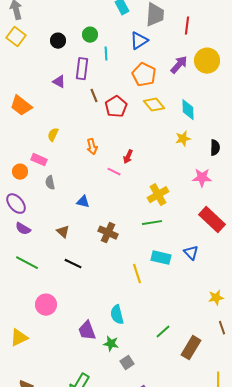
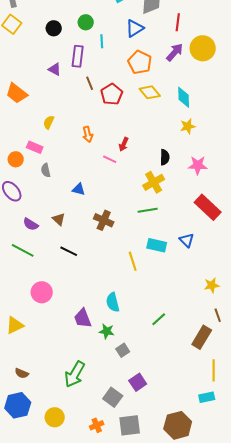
red line: (187, 26) -> (178, 22), moved
yellow star: (183, 139) -> (188, 126), moved
black semicircle: (215, 148) -> (165, 157), moved
purple semicircle: (23, 229) -> (31, 224), moved
brown rectangle: (191, 348) -> (202, 337), moved

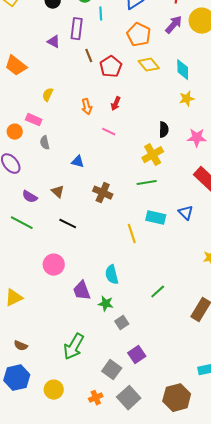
red arrow: (124, 144) -> (116, 104), moved
pink circle: (42, 292) -> (54, 265), moved
gray square: (130, 425) -> (129, 398), turned -35

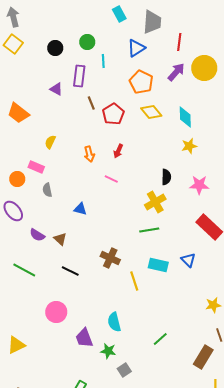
brown cross: (103, 193) -> (110, 258), moved
purple semicircle: (30, 197) -> (37, 235), moved

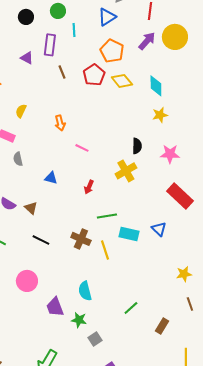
red pentagon: (113, 114) -> (94, 75), moved
red arrow: (118, 151) -> (89, 187), moved
green line: (149, 230) -> (107, 216), moved
brown cross: (110, 258) -> (81, 239), moved
brown rectangle: (203, 357) -> (162, 326), moved, size x0.7

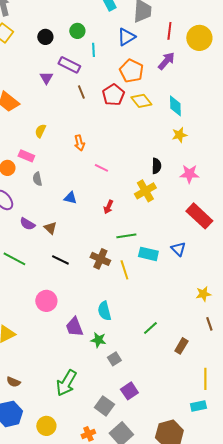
yellow circle: (175, 37) -> (199, 38), moved
purple rectangle: (50, 45) -> (69, 65), turned -70
purple triangle: (27, 58) -> (46, 78), turned 32

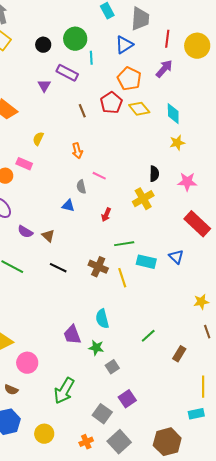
green circle: (77, 31) -> (75, 39), size x1.5
brown line: (81, 92) -> (82, 111), moved
gray semicircle: (37, 179) -> (81, 187), moved
pink circle: (46, 301) -> (27, 363), moved

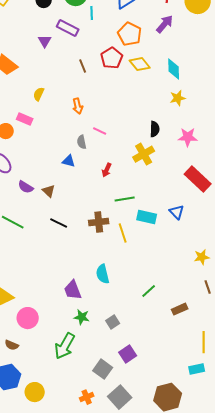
brown cross: (98, 267) -> (99, 222), turned -30
green star: (96, 348) -> (82, 317), moved
brown rectangle: (179, 354) -> (180, 309), turned 35
yellow circle: (44, 434) -> (35, 392), moved

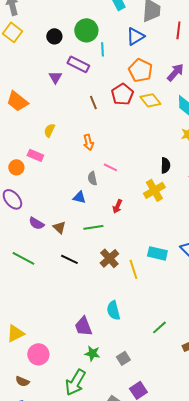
purple arrow: (165, 24) -> (175, 72), moved
green line: (125, 199) -> (93, 227), moved
brown cross: (99, 222) -> (109, 258), turned -36

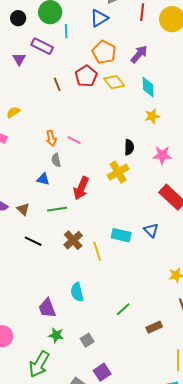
yellow semicircle: (49, 130) -> (13, 112), turned 32
orange arrow: (88, 142) -> (51, 138), moved
pink line: (110, 167) -> (74, 140), moved
red arrow: (117, 206) -> (81, 188), size x1.6

